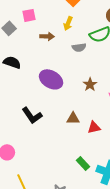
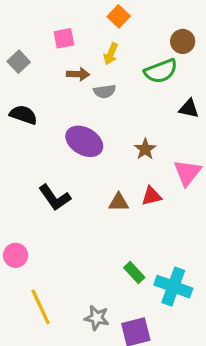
pink square: (29, 15) -> (64, 38), moved
gray semicircle: (79, 47) -> (105, 91), moved
red triangle: (94, 127) -> (151, 196), moved

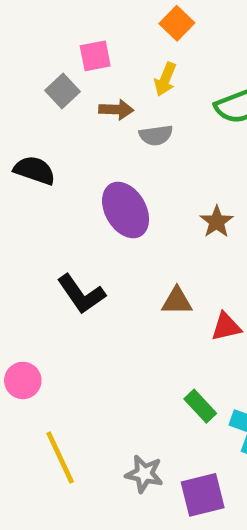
gray square: (19, 62) -> (63, 91), moved
purple ellipse: (84, 141) -> (126, 210), turned 30
red triangle: (151, 196) -> (226, 327), moved

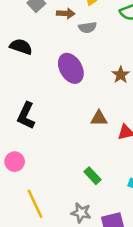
black L-shape: (81, 294) -> (26, 116), moved, turned 60
green rectangle: (200, 406) -> (93, 176), moved

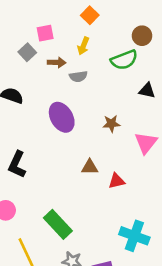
brown star: (121, 75) -> (111, 124), turned 30
green rectangle: (93, 176) -> (58, 224), moved, size x1.6

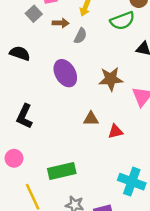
gray semicircle: (78, 76) -> (80, 36), turned -56
brown star: (111, 124) -> (111, 79), size x1.5
green rectangle: (58, 224) -> (62, 171), turned -60

